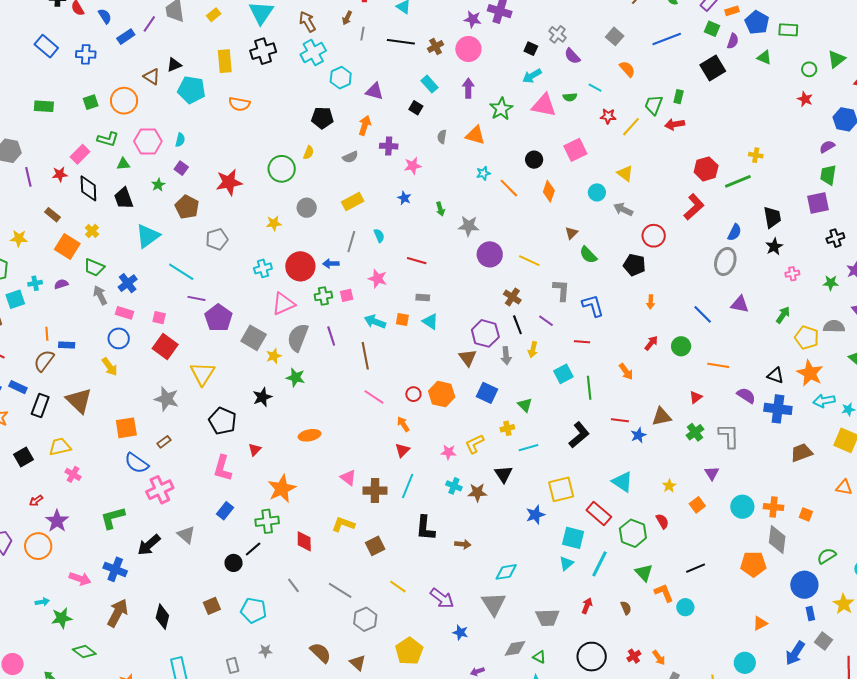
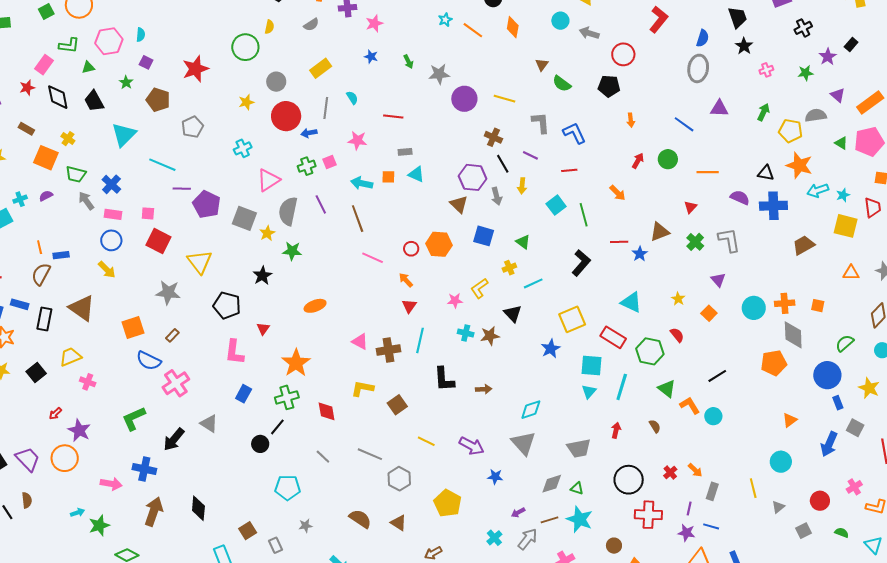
red circle: (300, 266) -> (286, 116), moved
brown square: (212, 606) -> (248, 531), moved

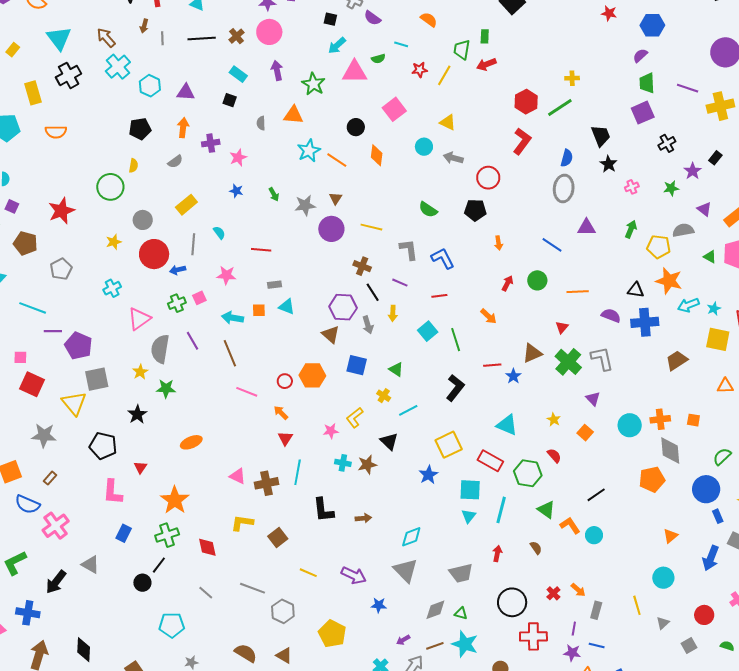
cyan star: (445, 20) -> (309, 151), size x1.6
brown triangle: (542, 65) -> (336, 198), moved
gray square: (244, 218) -> (97, 379), moved, turned -30
green cross: (695, 242) -> (568, 362), size x1.5
yellow cross: (509, 268) -> (384, 396), turned -32

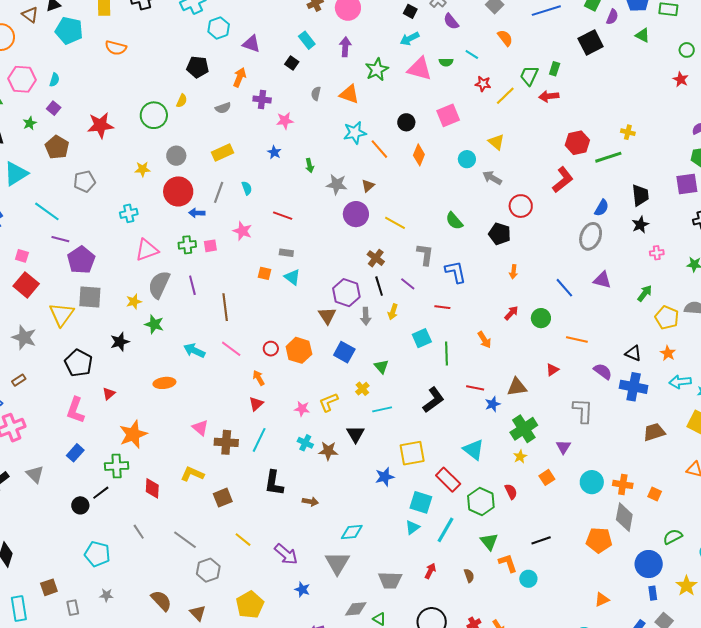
orange star: (669, 281) -> (668, 353), size x0.6
cyan arrow: (233, 318) -> (194, 351), moved
green cross: (568, 362) -> (524, 429), moved

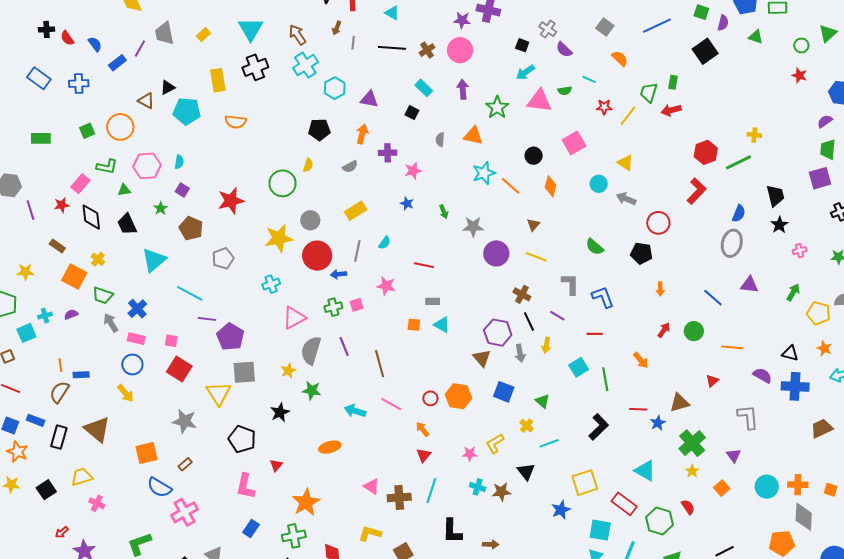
yellow star: (142, 169) -> (279, 238), size x1.8
brown triangle: (368, 186) -> (533, 225), moved
cyan semicircle: (247, 188) -> (385, 243), turned 64

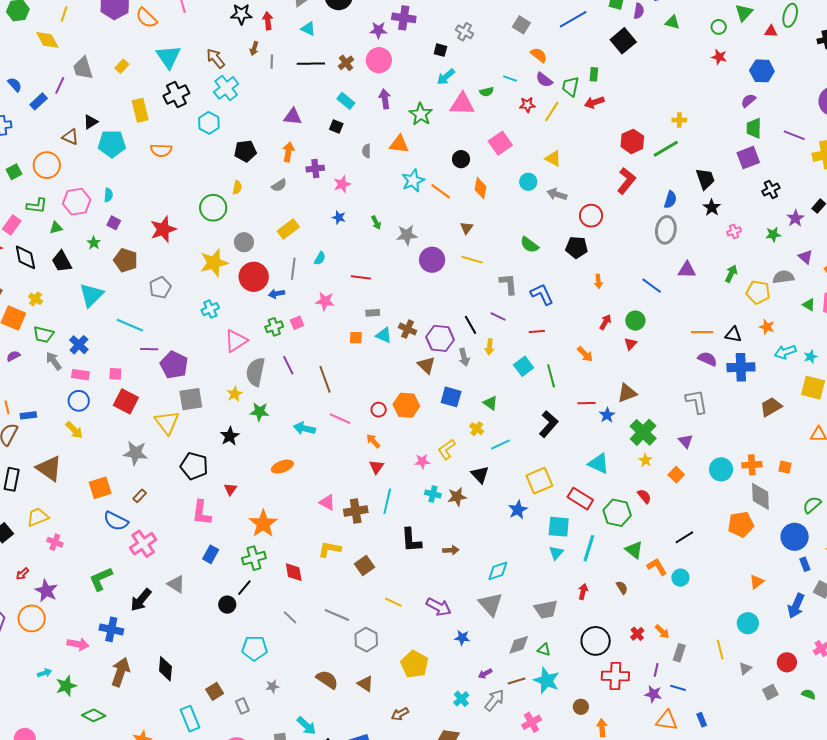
purple semicircle: (564, 50) -> (544, 80), moved
cyan hexagon: (335, 88) -> (209, 123), moved
brown cross: (522, 294) -> (408, 329), moved
orange line: (732, 347) -> (702, 332), moved
red triangle: (712, 381) -> (631, 344), moved

